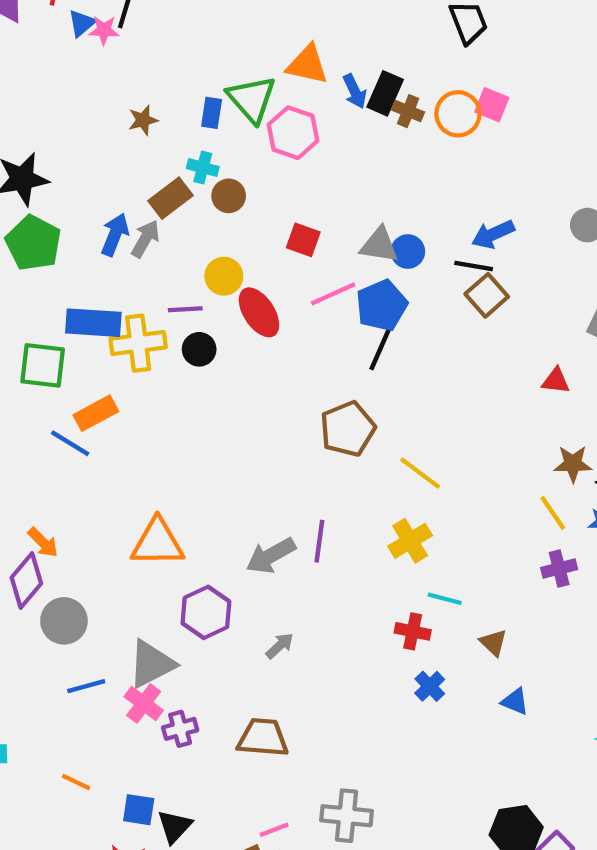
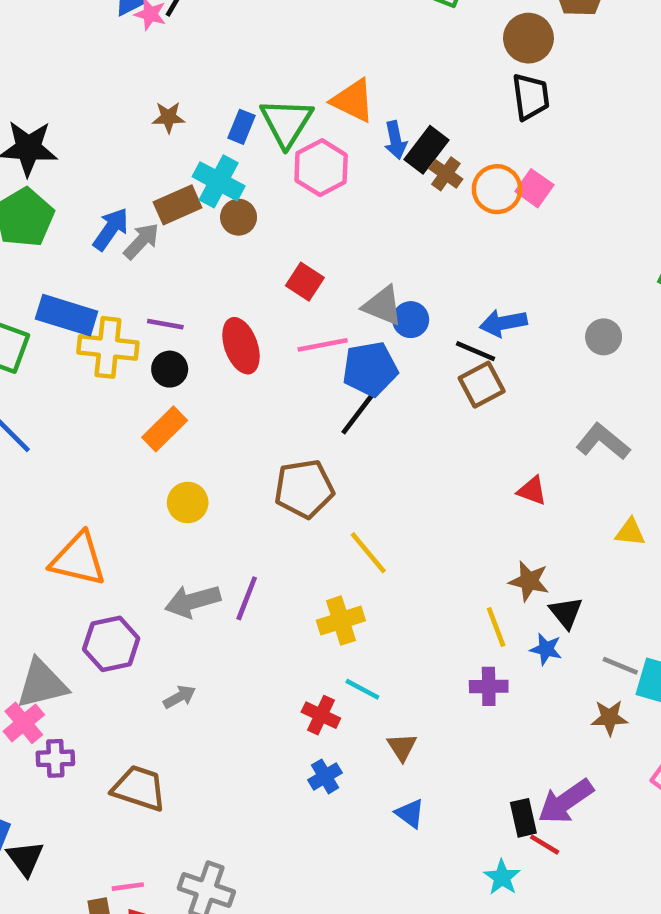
cyan cross: (203, 168) -> (219, 181), size x1.5
yellow circle: (224, 276) -> (188, 503), moved
orange rectangle: (96, 413) -> (165, 429), moved, turned -30
black triangle: (174, 826) -> (25, 858), turned -33

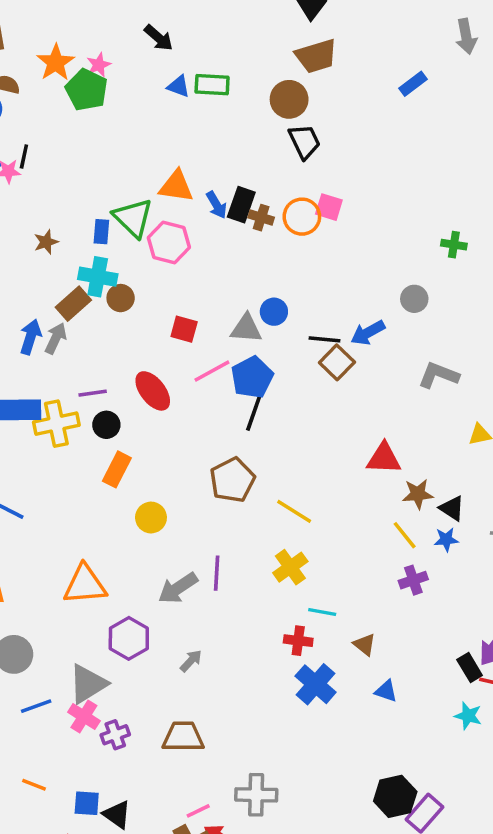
blue circle: (411, 320) -> (274, 312), moved
blue arrow: (503, 323) -> (368, 333), moved
red triangle: (532, 491) -> (384, 458), moved, size x1.5
blue cross: (325, 776) -> (316, 684), size x1.6

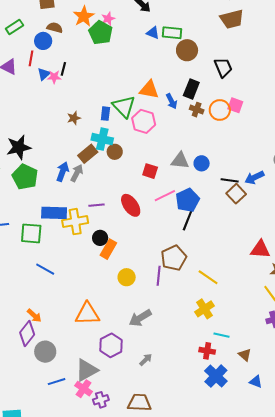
brown circle: (289, 99) -> (187, 50), moved
black rectangle: (241, 205) -> (191, 89), moved
gray triangle: (246, 328) -> (180, 161), moved
black circle: (106, 425) -> (100, 238), moved
purple line: (217, 573) -> (159, 276), moved

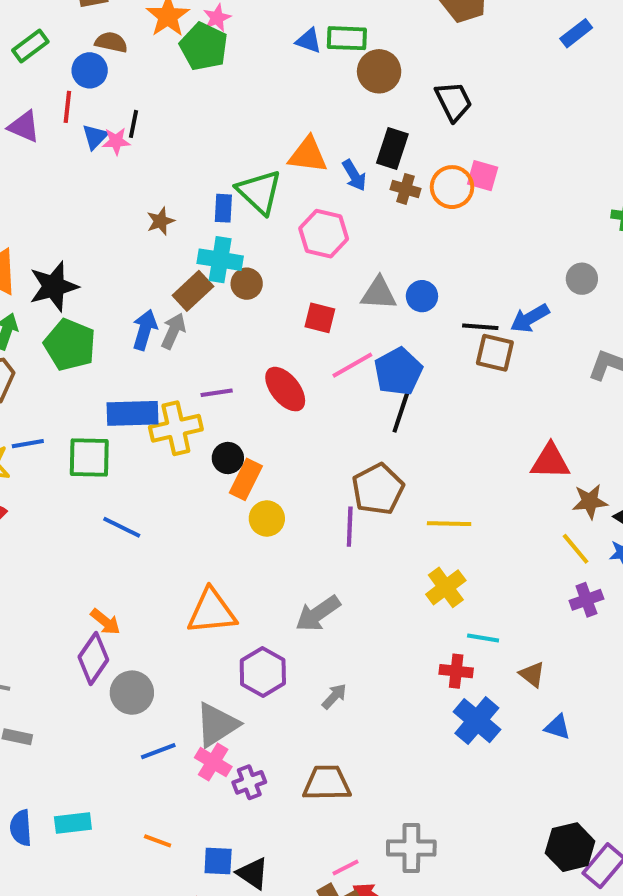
pink hexagon: (144, 121) -> (324, 234), moved
brown square: (236, 194) -> (495, 353), turned -30
yellow circle: (127, 277) -> (267, 518), moved
yellow line: (208, 277) -> (449, 524), turned -30

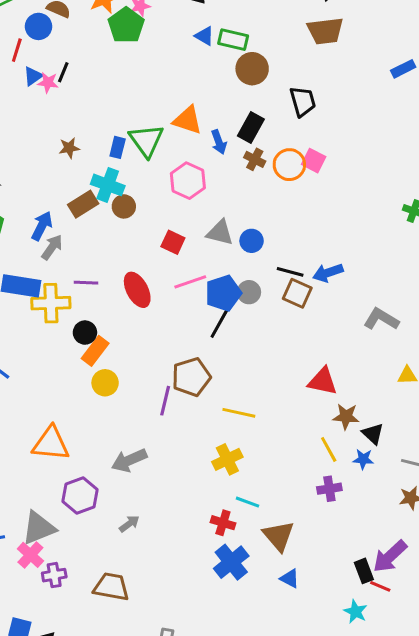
gray circle: (582, 279) -> (249, 292), moved
gray arrow: (173, 331) -> (52, 247), moved
brown triangle: (532, 674) -> (279, 536), size x1.6

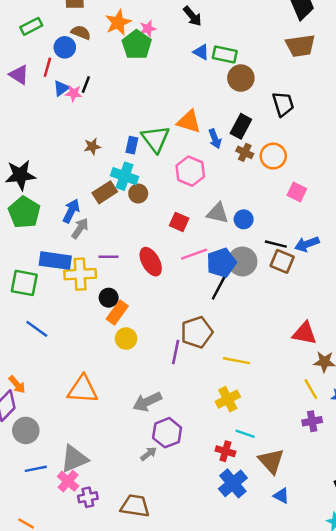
pink square: (314, 161) -> (297, 192), moved
gray circle: (249, 292) -> (242, 261), size x1.5
purple hexagon: (80, 496) -> (167, 433), moved

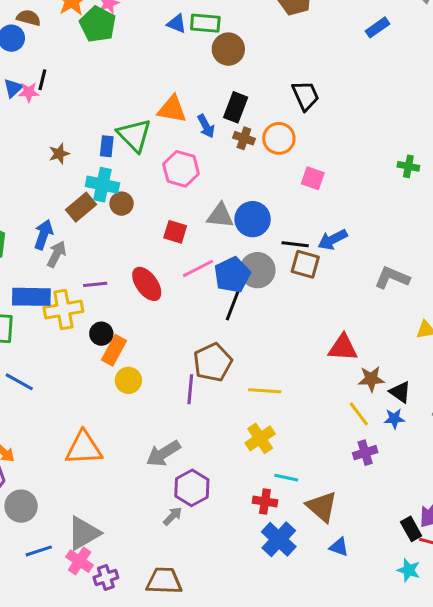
black trapezoid: (283, 104) -> (305, 96), moved
blue circle: (244, 219) -> (253, 219), size x1.5

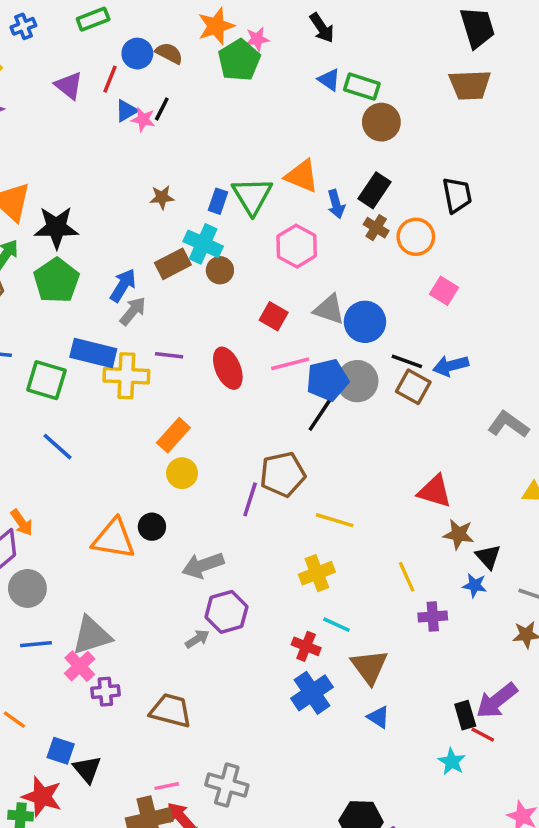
brown semicircle: (29, 18) -> (169, 53), moved
black circle: (101, 334) -> (152, 527), moved
yellow line: (359, 414) -> (407, 577), moved

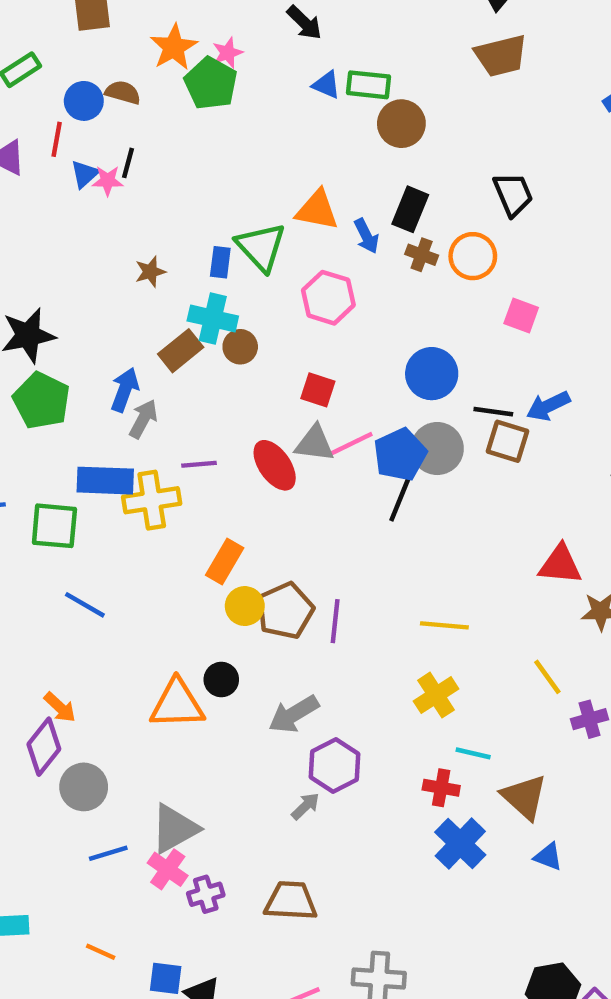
gray triangle: (329, 309) -> (315, 443), moved
brown pentagon: (283, 474) -> (285, 611), moved

